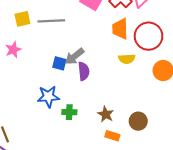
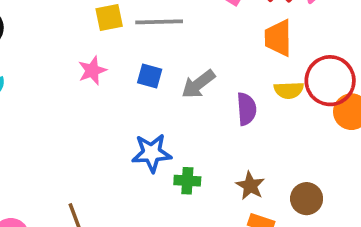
red circle: (149, 36) -> (330, 81), moved
blue square: (59, 63) -> (150, 76), moved
purple semicircle: (84, 71) -> (246, 109), moved

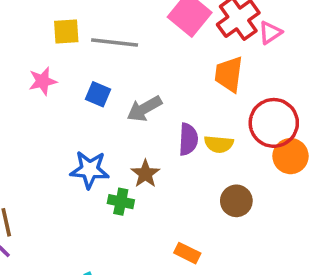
yellow semicircle: (289, 90) -> (219, 144), moved
brown star: (250, 186) -> (145, 174), moved
brown circle: (307, 199) -> (236, 201), moved

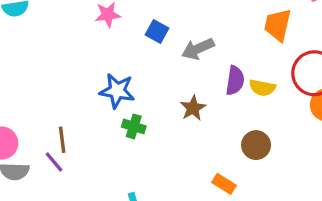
blue star: (90, 170) -> (117, 91), moved
brown circle: (236, 201) -> (256, 145), moved
green cross: (121, 202) -> (134, 126), moved

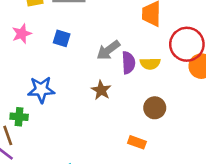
gray arrow: (198, 49) -> (108, 50), moved
green cross: (134, 126) -> (19, 117), moved

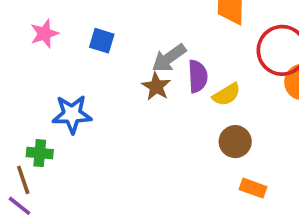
yellow semicircle: (150, 64) -> (226, 95), moved, turned -30
brown star: (101, 90) -> (156, 86), moved
orange rectangle: (137, 142) -> (253, 188), moved

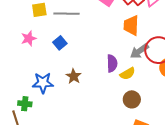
blue square: (102, 41) -> (60, 43), turned 32
gray arrow: (169, 58) -> (139, 51), moved
brown star: (156, 86) -> (74, 76), moved

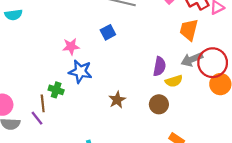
pink star: (29, 38) -> (71, 46), moved
brown star: (74, 76) -> (117, 100), moved
brown circle: (132, 99) -> (159, 104), moved

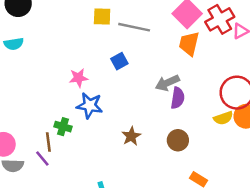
orange trapezoid: (189, 30) -> (189, 44), moved
gray arrow: (192, 59) -> (167, 83), moved
yellow semicircle: (174, 81) -> (223, 118), moved

